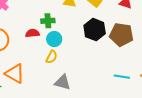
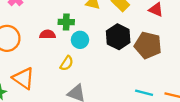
cyan circle: (54, 39) -> (80, 40), moved

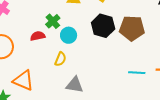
green cross: (66, 22) -> (53, 21), turned -32

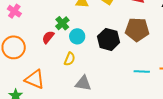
black hexagon: (103, 26) -> (109, 39), moved
red semicircle: (38, 36) -> (48, 37), turned -40

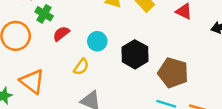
green cross: (62, 23) -> (44, 14), moved, turned -32
brown pentagon: (137, 30) -> (173, 73), moved

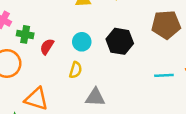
brown pentagon: (173, 73) -> (166, 25), moved

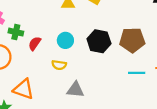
brown pentagon: (166, 25) -> (132, 40), moved
yellow semicircle: (76, 70) -> (59, 65), turned 80

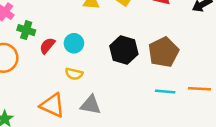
cyan circle: (65, 40) -> (74, 43), moved
brown pentagon: (132, 40) -> (163, 52), turned -30
orange triangle: (24, 89) -> (52, 105), moved

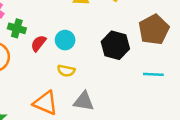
brown pentagon: (163, 52) -> (154, 30), moved
cyan line: (165, 91) -> (153, 74), moved

